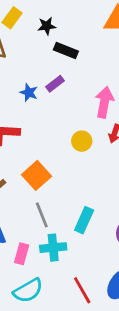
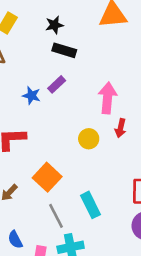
black star: (47, 26) -> (54, 25), moved
cyan rectangle: (84, 220) -> (90, 205), moved, turned -45

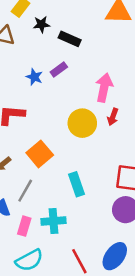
black star: (54, 25) -> (41, 24), moved
yellow circle: (89, 139) -> (82, 123), size x1.5
gray line: (56, 216) -> (25, 191), moved, turned 50

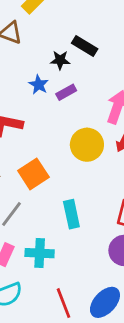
black star: (41, 24) -> (60, 60), moved
purple rectangle: (59, 69) -> (66, 92), moved

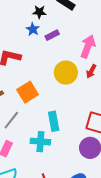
black star: (60, 60) -> (39, 12), moved
cyan cross: (40, 253) -> (40, 142), moved

